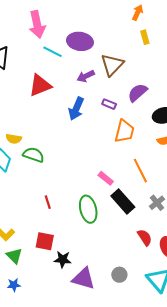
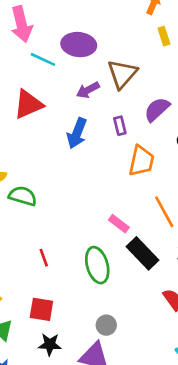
purple rectangle: (109, 104) -> (120, 126), turned 56
black star: (63, 259) -> (50, 344), moved
gray circle: (119, 275) -> (106, 325), moved

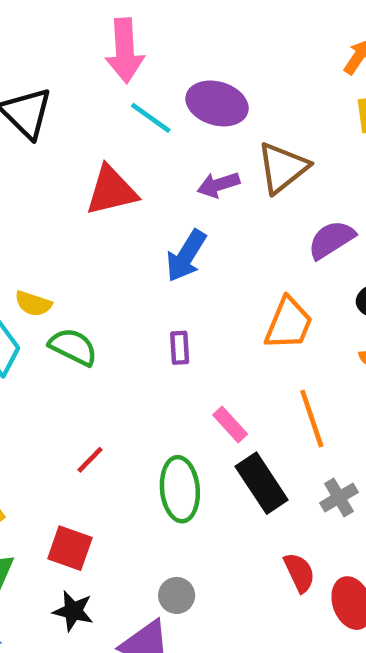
purple rectangle: (120, 126) -> (180, 348), moved
red line: (44, 258) -> (90, 460), turned 54

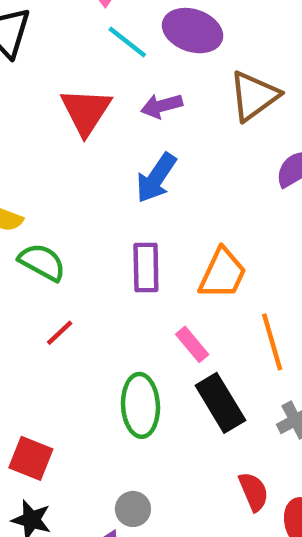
purple arrow: (218, 185) -> (162, 106), moved
red triangle: (111, 191) -> (86, 111), turned -46
orange trapezoid: (289, 324) -> (222, 274), moved
purple rectangle: (180, 348) -> (146, 267), size x1.5
red line: (90, 460) -> (60, 333), moved

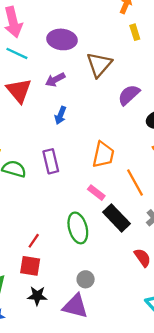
cyan line: (127, 42) -> (17, 53), moved
blue arrow: (156, 178) -> (60, 115), size x0.7
purple rectangle: (146, 267) -> (51, 161), moved
red line: (60, 333) -> (34, 241), moved

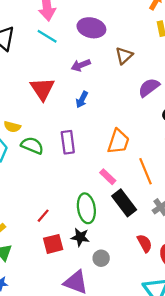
brown triangle: (99, 65) -> (124, 56), size x0.7
red triangle: (19, 91) -> (42, 89), moved
red square: (30, 266) -> (53, 244), moved, turned -30
gray circle: (86, 279) -> (101, 258), moved
black star: (37, 296) -> (80, 237), moved

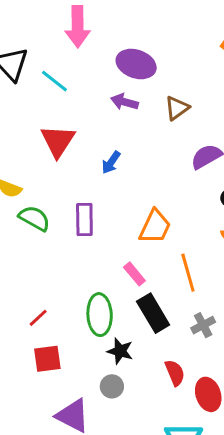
cyan line: (47, 36) -> (54, 81), moved
purple arrow: (81, 65) -> (124, 102), moved, turned 30
black star: (80, 237) -> (120, 351), moved

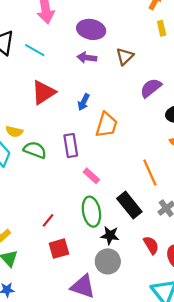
red triangle: (58, 141) -> (43, 92), turned 32
orange trapezoid: (155, 227) -> (106, 125), moved
pink rectangle: (134, 274) -> (91, 176), moved
gray circle: (112, 386) -> (108, 261), size x1.5

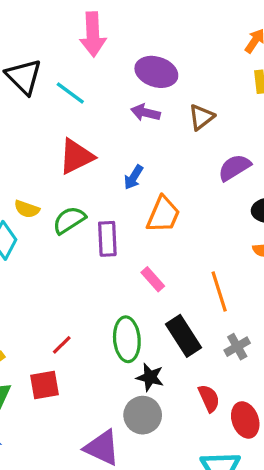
green semicircle: (35, 150) -> (69, 220), moved, turned -60
pink rectangle: (91, 176) -> (153, 279), moved
red square: (59, 249) -> (44, 385), moved

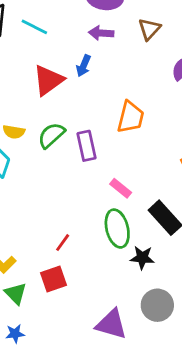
blue arrow: (133, 177) -> (84, 66), moved
pink rectangle: (153, 279) -> (121, 188), moved
gray circle: (143, 415) -> (157, 305), moved

